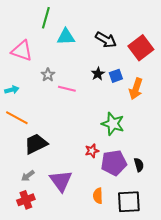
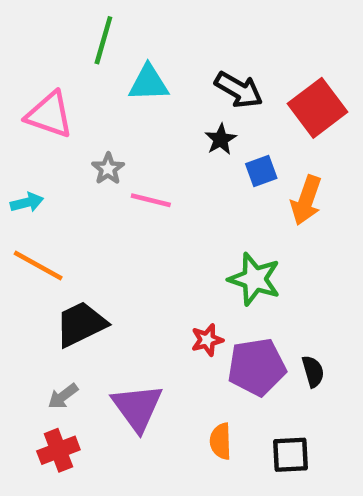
black star: (98, 74) -> (221, 139), moved
black square: (129, 202) -> (290, 455), size x0.7

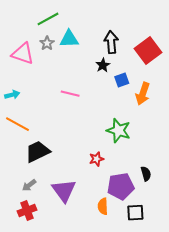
green line: (103, 40) -> (48, 19), turned 45
black arrow: (239, 90) -> (111, 42), turned -125
gray star: (108, 169) -> (47, 43), moved
purple pentagon: (257, 367) -> (121, 186), moved

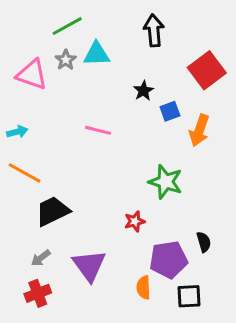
black arrow: (111, 42) -> (154, 31), moved

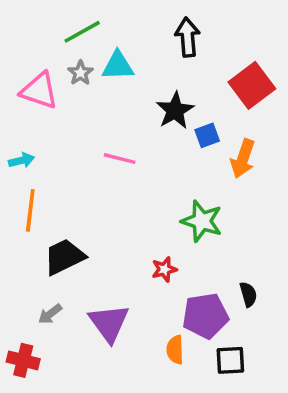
black star: (144, 91) -> (175, 110), size x1.5
orange line: (25, 173) -> (30, 210), turned 68
red cross: (38, 293) -> (23, 360), moved, turned 35

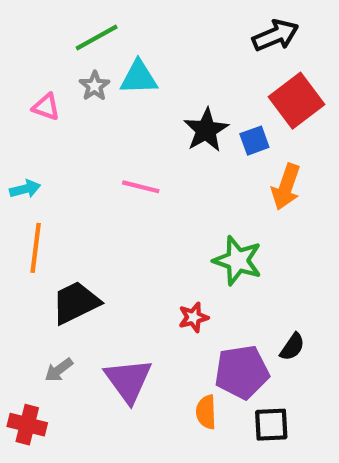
black arrow: (188, 37) -> (275, 35), moved, turned 72
pink triangle: (39, 91) -> (46, 107), size x0.6
blue square: (207, 135) -> (254, 141), moved
black semicircle: (248, 294) -> (292, 347), turned 50

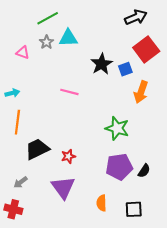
red star: (193, 317) -> (68, 156), moved
gray arrow: (59, 370) -> (21, 182), moved
purple pentagon: (242, 372) -> (119, 167), moved

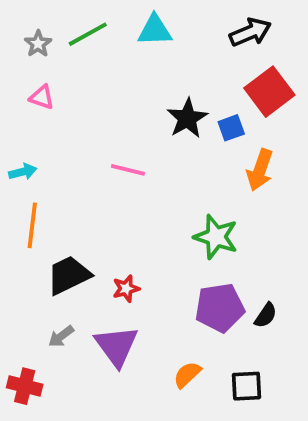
cyan triangle: (68, 38) -> (155, 30), moved
gray star: (47, 42) -> (38, 44), moved
gray arrow: (21, 182) -> (61, 336), moved
orange semicircle: (102, 203) -> (187, 375), turned 49

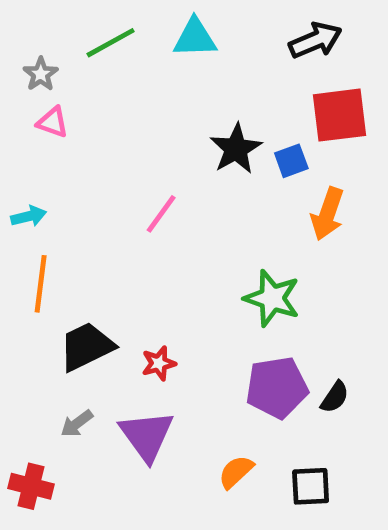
gray star: (38, 44) -> (41, 74), moved
red square: (269, 92) -> (340, 115), turned 30
pink line: (128, 170) -> (161, 214), turned -68

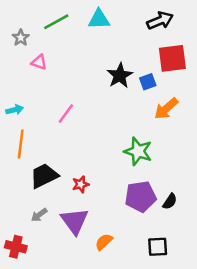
pink triangle: (53, 122) -> (39, 62), moved
pink line: (161, 214) -> (66, 113), moved
orange arrow: (327, 214) -> (166, 109), turned 30
orange semicircle: (236, 472) -> (104, 242), moved

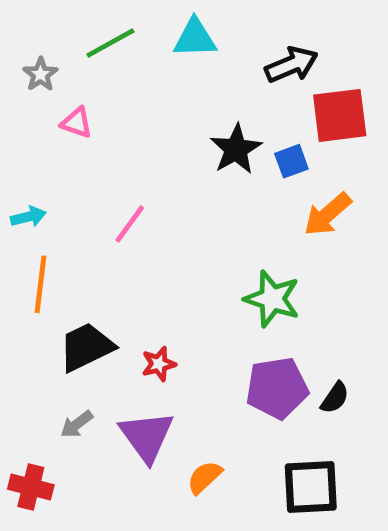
black arrow: (160, 21) -> (291, 65), moved
black square: (158, 247) -> (311, 487), size x1.4

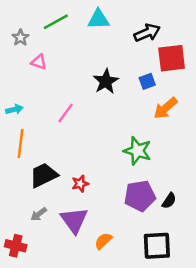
black star: (236, 149) -> (106, 81), moved

